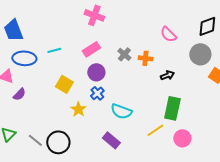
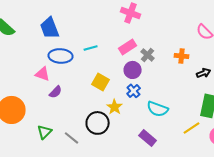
gray cross: (124, 54) -> (148, 55), moved
black circle: (58, 142) -> (98, 123), moved

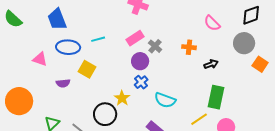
pink triangle: (43, 74) -> (40, 59), moved
yellow square: (101, 82) -> (87, 69), moved
purple semicircle: (56, 92) -> (63, 83), turned 40

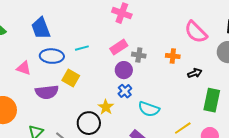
pink semicircle: (212, 23) -> (196, 32), size x1.4
gray cross: (155, 46) -> (139, 55), turned -32
purple semicircle: (63, 83) -> (47, 92), size x1.6
green rectangle: (216, 97) -> (212, 100), moved

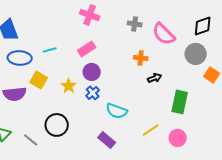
gray cross: (139, 55) -> (135, 24), moved
black arrow: (195, 73) -> (155, 78), moved
yellow star: (106, 107) -> (69, 86), moved

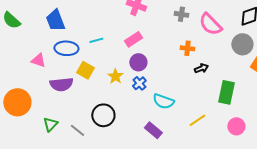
pink circle: (178, 138) -> (236, 126), moved

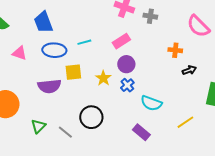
gray cross: (181, 14) -> (150, 16), moved
pink triangle: (38, 60) -> (19, 53), moved
yellow square: (85, 70) -> (73, 72), turned -36

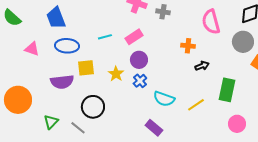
pink semicircle: (198, 26) -> (211, 22), turned 30
cyan line: (84, 42) -> (105, 37), moved
black circle: (91, 117) -> (93, 107), moved
yellow line: (185, 122) -> (196, 105), moved

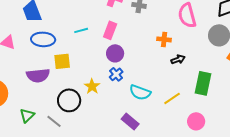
pink rectangle: (134, 37) -> (110, 30), turned -36
yellow star: (116, 74) -> (92, 86), moved
pink circle: (237, 124) -> (196, 121), moved

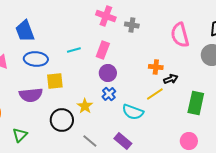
orange cross: (164, 39) -> (156, 67), moved
yellow line: (172, 98) -> (155, 94), moved
gray line: (54, 121) -> (90, 141), moved

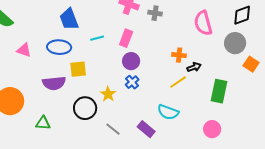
blue trapezoid: (25, 31) -> (69, 19), moved
cyan semicircle: (133, 112) -> (168, 112), moved
green triangle: (20, 135) -> (43, 123), turned 49

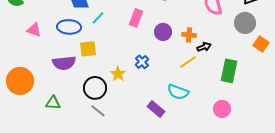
cyan line: (97, 38) -> (98, 18), moved, turned -32
purple circle: (131, 61) -> (163, 32), moved
gray line: (113, 129) -> (98, 111), moved

